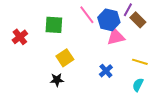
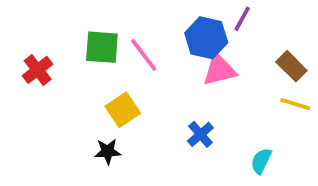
pink line: (87, 15) -> (144, 55), moved
brown rectangle: (138, 20) -> (291, 66), moved
yellow line: (140, 62) -> (295, 104), moved

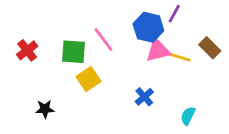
green square: (102, 47) -> (73, 52), moved
yellow line: (295, 104) -> (180, 57), moved
black star: (108, 151) -> (45, 109), moved

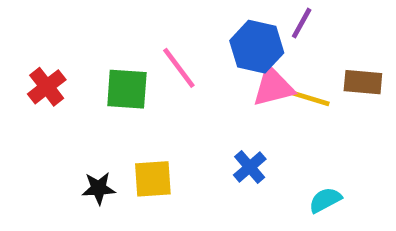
brown rectangle: (210, 48) -> (363, 82), turned -40
yellow square: (88, 79) -> (153, 179), moved, turned 30
black star: (45, 109) -> (99, 188), moved
cyan semicircle: (188, 116) -> (325, 200), turned 36

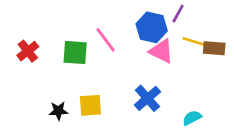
pink triangle: (273, 87) -> (161, 51), turned 40
yellow line: (311, 99) -> (193, 41), moved
blue cross: (250, 167) -> (147, 98), size x1.4

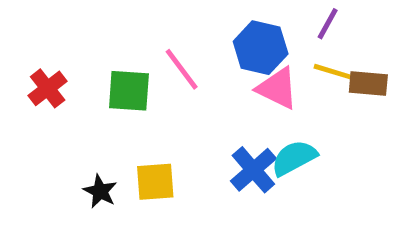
purple line: (178, 14) -> (328, 24), moved
black star: (58, 111) -> (100, 191), turned 30
cyan semicircle: (192, 118) -> (294, 158), moved, size x1.4

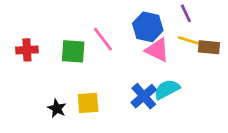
purple line: (328, 24) -> (186, 13), turned -54
red cross: (48, 88) -> (27, 50), turned 35

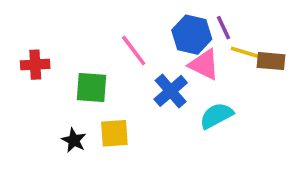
purple line: (186, 13) -> (223, 28), moved
green square: (73, 51) -> (91, 87), moved
blue cross: (144, 96) -> (171, 91), moved

